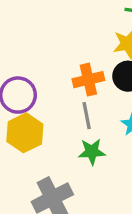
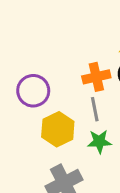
yellow hexagon: (25, 133) -> (58, 129), moved

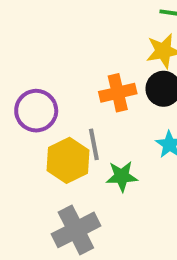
gray line: (95, 109) -> (94, 144), moved

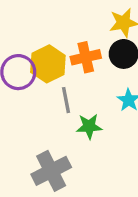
yellow hexagon: (68, 160) -> (48, 64), moved

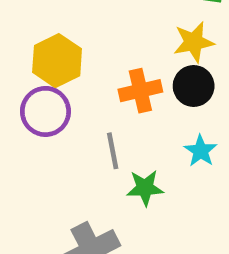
yellow hexagon: (48, 64) -> (57, 61), moved

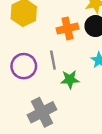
purple circle: (45, 111) -> (24, 66), moved

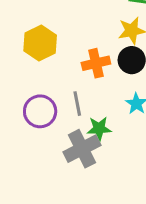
gray cross: (42, 112) -> (82, 149), moved

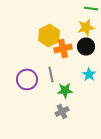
yellow hexagon: (40, 43) -> (49, 36), moved
gray cross: (82, 149) -> (62, 112), moved, size x0.6

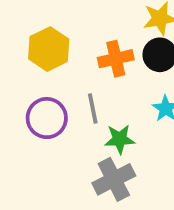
yellow hexagon: (49, 36) -> (49, 49), moved
gray cross: (62, 112) -> (114, 179), size x1.5

